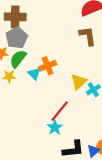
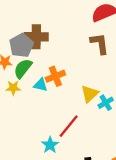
brown cross: (15, 17) -> (36, 37), moved
cyan triangle: (34, 74) -> (41, 85), turned -32
cyan star: (55, 127) -> (50, 145), moved

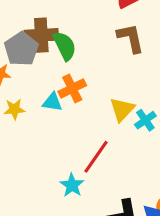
green semicircle: (23, 68) -> (65, 46), moved, turned 120

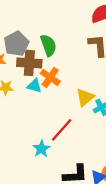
brown cross: (41, 35) -> (29, 63), moved
orange cross: (72, 88) -> (50, 77), turned -36

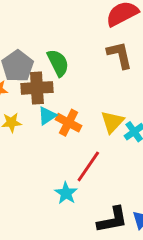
orange cross: (50, 77) -> (68, 123), moved
cyan triangle: (34, 86) -> (47, 116), turned -42

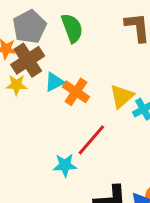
brown cross: (37, 88) -> (28, 60), moved, turned -36
cyan star: (66, 193) -> (65, 165), turned 30

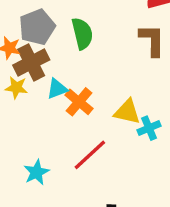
yellow triangle: (122, 96) -> (127, 112), turned 48
cyan star: (65, 165) -> (36, 172), moved, turned -30

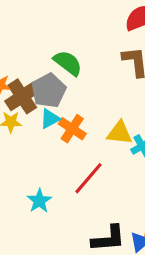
gray pentagon: (37, 27) -> (49, 91), moved
green semicircle: (82, 34) -> (68, 63), turned -32

